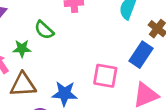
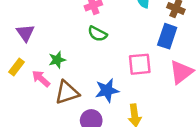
green semicircle: (44, 30) -> (97, 34), moved

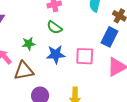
green star: (57, 60) -> (29, 44), moved
blue star: (107, 90) -> (56, 54), moved

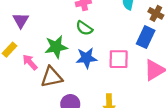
green star: (29, 44) -> (56, 47), size x1.5

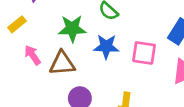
pink arrow: (30, 62) -> (32, 55), moved

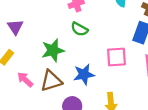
blue star: (106, 47) -> (84, 74), moved

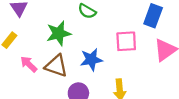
brown triangle: (51, 81) -> (56, 66), turned 35

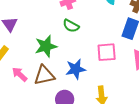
brown triangle: (56, 66) -> (44, 75), turned -30

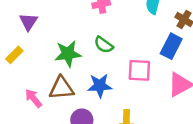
green semicircle: (71, 26) -> (104, 45), moved
pink arrow: (20, 74) -> (33, 98), moved

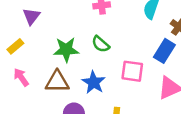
blue star: (100, 86) -> (94, 82), turned 30
pink arrow: (33, 98) -> (21, 77), moved

